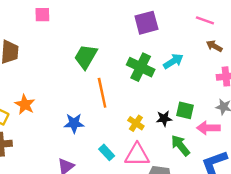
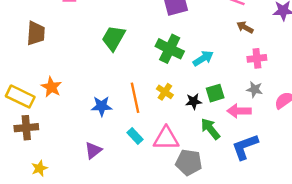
cyan arrow: (173, 61) -> (203, 58), moved
orange line: (102, 93) -> (135, 98), moved
green square: (185, 110) -> (215, 93), turned -30
yellow cross: (136, 123) -> (165, 92), moved

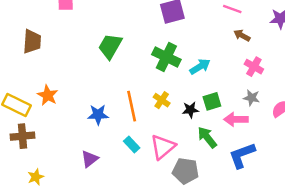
pink cross: (257, 58) -> (254, 67), turned 36
pink triangle: (166, 138) -> (163, 147), turned -40

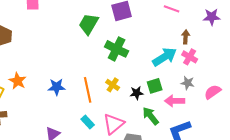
brown arrow: (242, 35) -> (186, 37), moved, turned 64
green trapezoid: (110, 46) -> (89, 24), moved
cyan arrow: (200, 67) -> (165, 57), moved, size x1.4
blue star: (98, 115) -> (57, 87), moved

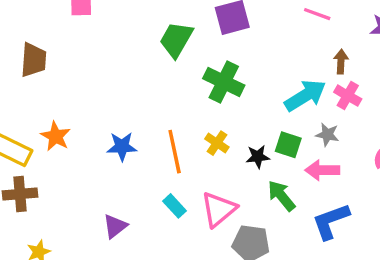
gray star: (188, 83) -> (327, 135), moved
green square: (155, 86) -> (288, 145), turned 35

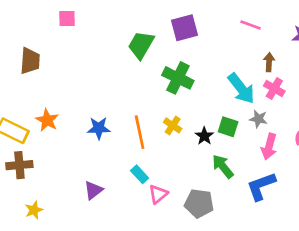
cyan arrow: (305, 96) -> (241, 88), turned 84
black star: (258, 157) -> (204, 136), turned -30
pink arrow: (322, 170) -> (269, 147), moved, turned -75
pink triangle: (219, 209) -> (158, 194), moved, size x0.7

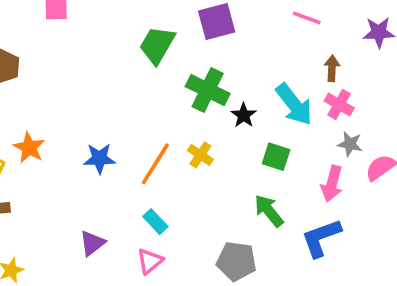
gray star: (258, 119) -> (350, 144), moved
orange line: (140, 132) -> (155, 164), turned 44
black star: (204, 136) -> (244, 115), moved
pink triangle: (158, 194) -> (150, 261), moved

